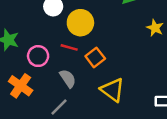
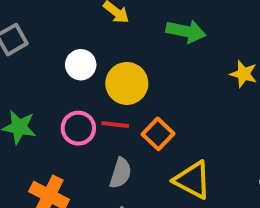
pink circle: (38, 56) -> (78, 128), moved
gray semicircle: (68, 78) -> (121, 173), turned 60

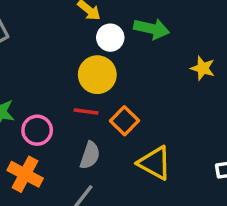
white circle: (81, 65) -> (110, 38), moved
pink circle: (78, 128) -> (37, 130), moved

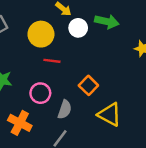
yellow circle: (97, 75) -> (41, 34), moved
red line: (86, 112) -> (52, 61), moved
pink circle: (37, 130) -> (40, 93), moved

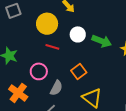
green arrow: (107, 22) -> (102, 41), moved
white circle: (78, 28) -> (78, 34), moved

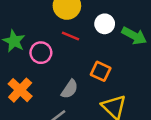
pink circle: (39, 71) -> (41, 53), moved
orange square: (79, 72) -> (101, 71), turned -35

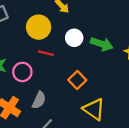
orange square: (101, 71) -> (77, 80), turned 30
gray semicircle: (70, 89) -> (39, 100), moved

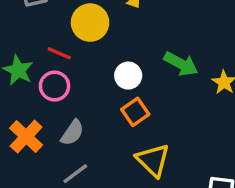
white circle: (74, 38) -> (128, 76), moved
red line: (46, 53) -> (59, 53), moved

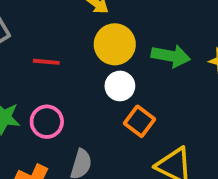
yellow circle: (90, 23) -> (115, 44), moved
red line: (59, 53) -> (46, 62), moved

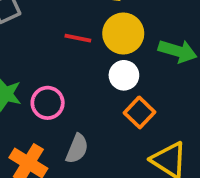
red line: (46, 62) -> (78, 38), moved

